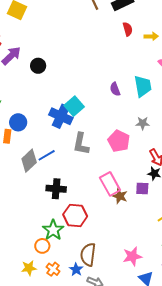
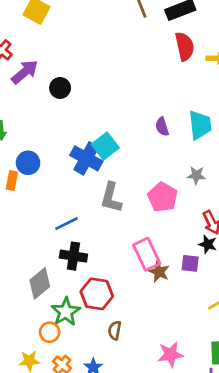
red semicircle: (128, 29) -> (185, 46), size x1.5
blue line: (47, 155) -> (66, 224), moved
gray diamond: (29, 161) -> (40, 283), moved
brown semicircle: (88, 255) -> (115, 330), moved, size x0.6

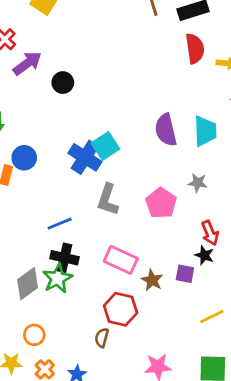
purple semicircle: (162, 127) -> (166, 130), size x1.6
pink rectangle: (147, 254) -> (121, 260), moved, turned -44
red hexagon: (97, 294) -> (121, 309), moved
green star: (66, 312) -> (58, 278), moved

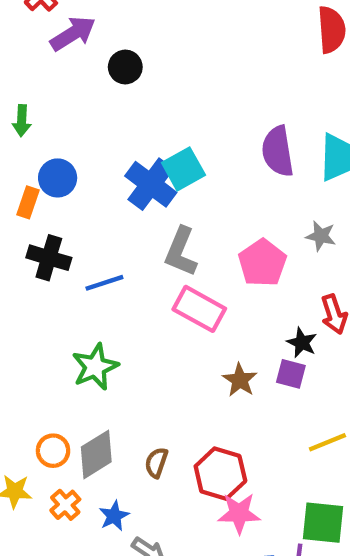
black star: (204, 255) -> (302, 343), moved
black cross: (64, 258) -> (49, 258), moved
pink rectangle: (121, 260) -> (199, 309), moved
gray diamond: (28, 284) -> (96, 454), moved
red hexagon: (121, 309) -> (220, 474), moved

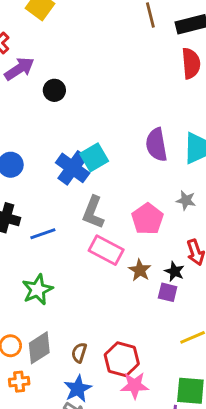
brown star: (240, 380) -> (140, 270), moved
orange cross: (65, 505) -> (19, 382), turned 36
blue star: (114, 516) -> (78, 389), moved, size x1.4

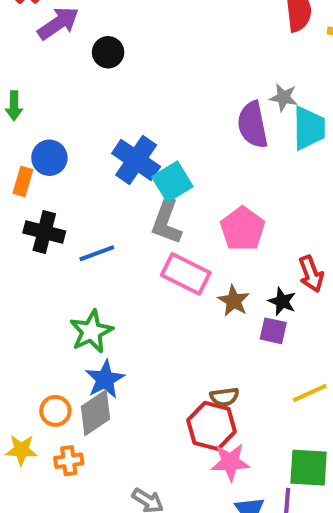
cyan square: (94, 157) -> (172, 182), moved
gray star: (186, 200) -> (284, 97), moved
brown semicircle: (79, 353) -> (224, 397), moved, turned -114
blue star: (78, 389) -> (105, 379), moved

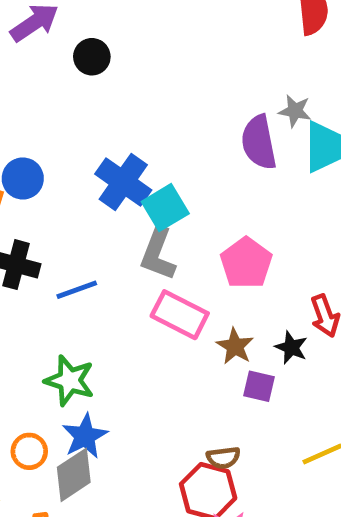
green star: (91, 331) -> (70, 380), turned -30
purple square: (273, 331) -> (259, 386), moved
orange circle: (55, 411) -> (29, 451), moved

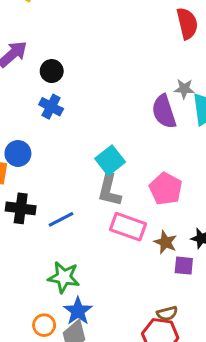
blue cross: (123, 182) -> (51, 107), moved, size x0.7

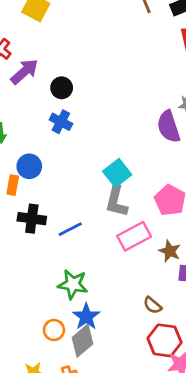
pink rectangle: (128, 227) -> (134, 236), turned -48
brown semicircle: (167, 313) -> (153, 305), moved, turned 54

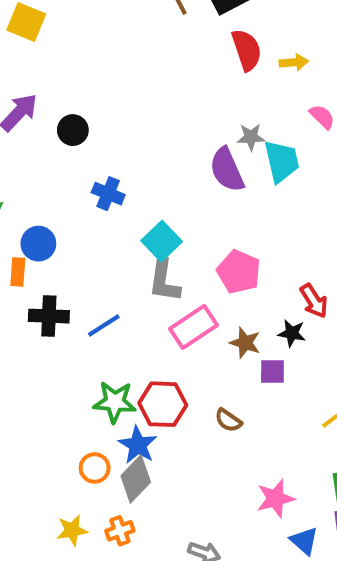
blue cross: (61, 122) -> (108, 194), moved
red hexagon: (165, 340) -> (163, 404), moved

